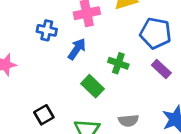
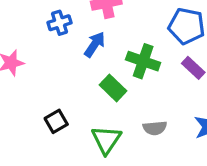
blue cross: (47, 30) -> (60, 23), turned -30
green cross: (118, 63) -> (143, 61), size x1.4

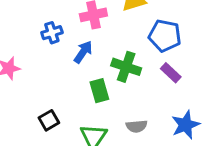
green rectangle: (113, 88) -> (99, 91), turned 30

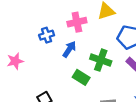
green rectangle: (99, 91) -> (81, 77), turned -42

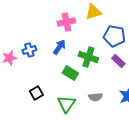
blue cross: (47, 35) -> (29, 50), moved

